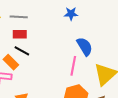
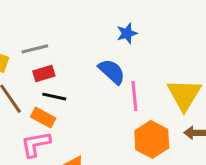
blue star: (71, 14) -> (127, 33), moved
blue semicircle: (85, 46) -> (112, 71), moved

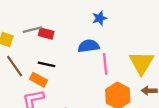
blue semicircle: (112, 71) -> (89, 46), turned -50
red rectangle: (44, 74) -> (46, 33), moved, turned 32

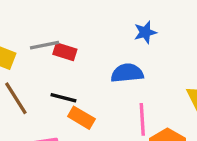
pink line: (105, 64) -> (142, 119), moved
orange rectangle: (38, 80) -> (81, 118), moved

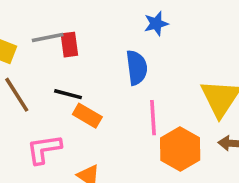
red rectangle: (65, 52) -> (69, 45), turned 65
blue semicircle: (127, 73) -> (137, 68), turned 88

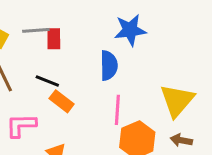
blue star: (156, 24) -> (130, 30), size x1.5

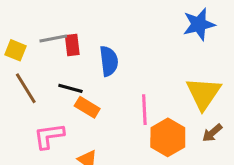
blue star: (130, 30) -> (199, 24), moved
blue semicircle: (109, 66) -> (109, 61), moved
brown arrow: (181, 140) -> (212, 133), turned -45

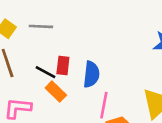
red rectangle: (72, 45) -> (63, 65), moved
blue semicircle: (109, 61) -> (91, 74), moved

